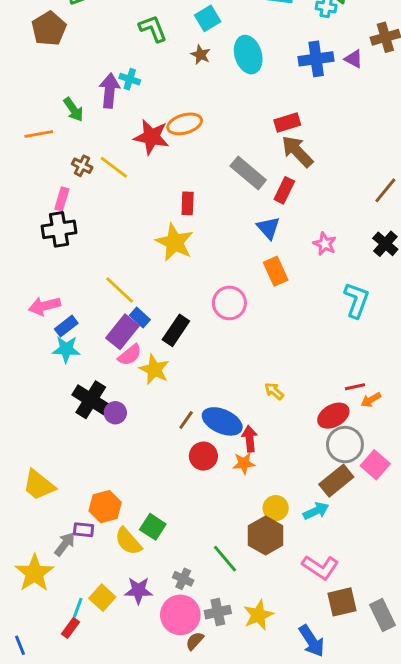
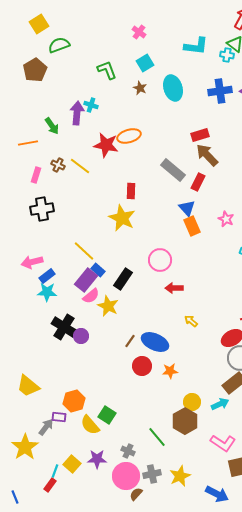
pink rectangle: (62, 199) -> (36, 175), moved
orange rectangle: (276, 271) -> (192, 226), moved
red arrow: (250, 439) -> (174, 288), moved, turned -84
blue arrow: (312, 641) -> (217, 494), turned -30

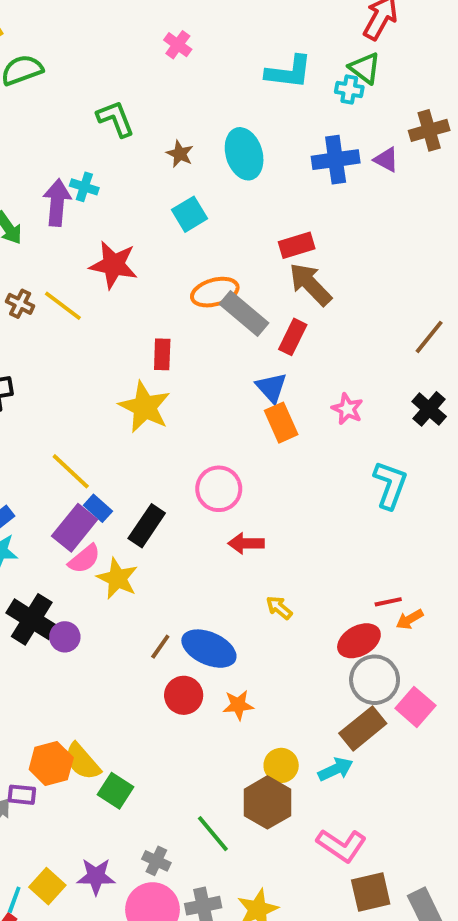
cyan square: (145, 63) -> (189, 214), moved
orange ellipse: (129, 136) -> (215, 292), moved
yellow semicircle: (90, 425) -> (82, 762), moved

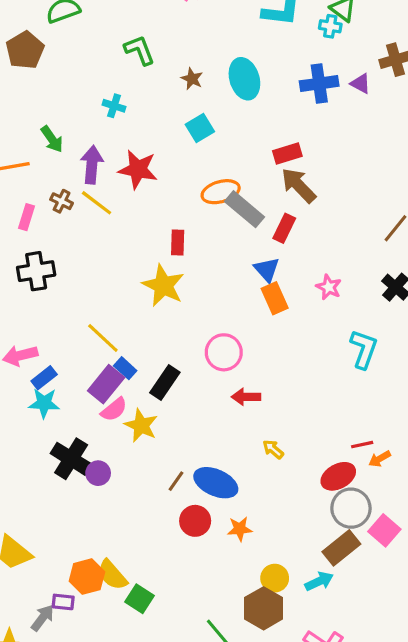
purple arrow: (57, 202) -> (92, 165), moved

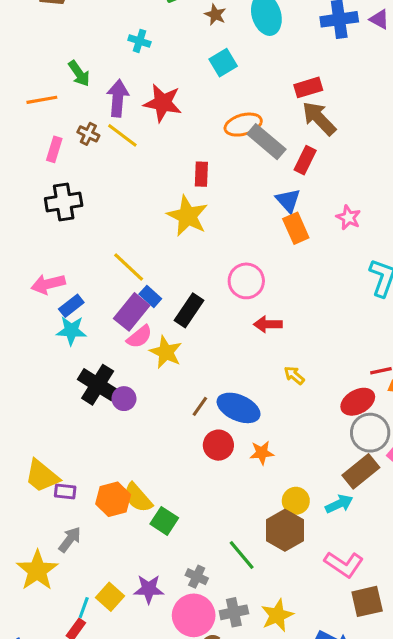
purple rectangle: (63, 602) -> (65, 492), moved

